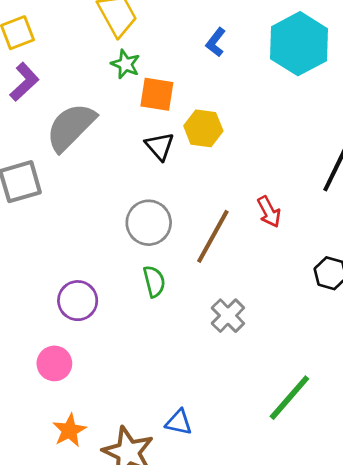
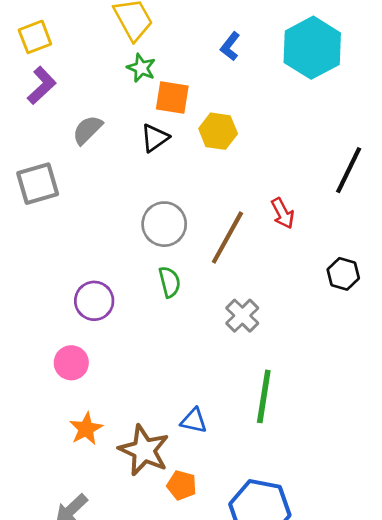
gray semicircle: (71, 127) -> (87, 130), size x0.6
black triangle: (160, 146) -> (155, 138), moved, turned 36
green line: (289, 398) -> (264, 396), moved, turned -32

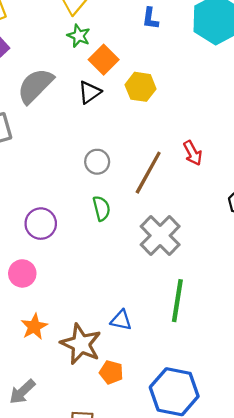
blue L-shape: (230, 46) -> (150, 18), turned -30
orange square: (172, 98) -> (104, 60), turned 36
gray semicircle: (87, 130) -> (35, 86), size x1.5
gray circle: (164, 224) -> (97, 162), size x0.7
gray cross: (242, 316) -> (160, 236), size x1.5

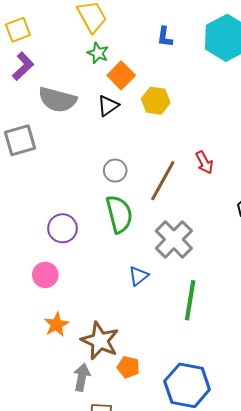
gray semicircle: (35, 86) -> (57, 100), turned -120
green semicircle: (101, 208) -> (119, 214), size x1.6
blue triangle: (121, 320) -> (138, 276), moved, turned -50
gray arrow: (22, 392) -> (82, 377), moved, turned 144

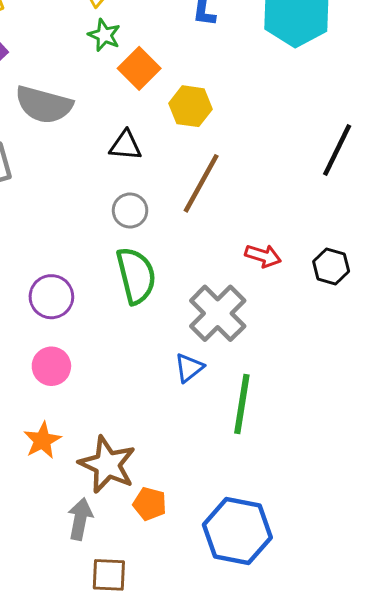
black triangle: (108, 106) -> (125, 145), moved, turned 40
red arrow: (204, 162) -> (263, 256), moved, turned -45
brown line: (163, 181) -> (201, 183), moved
pink circle: (45, 275) -> (51, 366), moved
blue triangle: (138, 276) -> (189, 368), moved

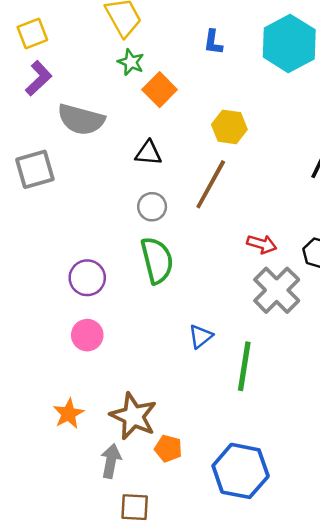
yellow hexagon: (191, 106) -> (229, 127), moved
gray cross: (218, 313) -> (277, 290), moved
orange star: (42, 440) -> (69, 414), moved

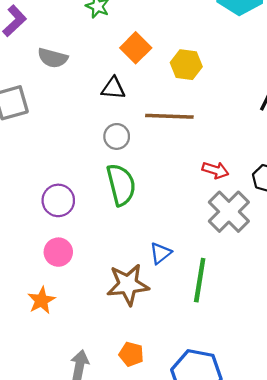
orange square: (160, 90) -> (136, 48), moved
gray semicircle: (81, 119) -> (53, 58), size x0.7
brown line: (211, 184) -> (169, 116), turned 63
orange star: (69, 414) -> (41, 300), moved
brown star: (133, 416) -> (128, 285), moved, turned -30

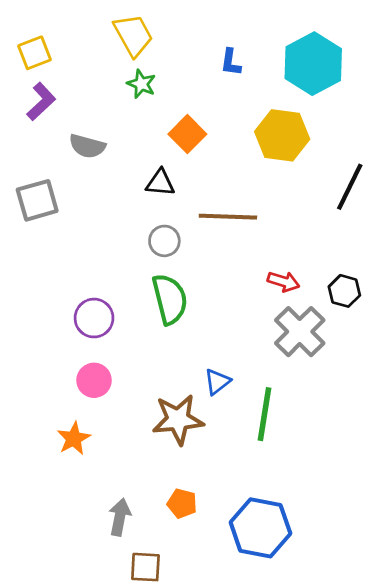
yellow hexagon: (186, 65) -> (282, 135), moved, size x1.4

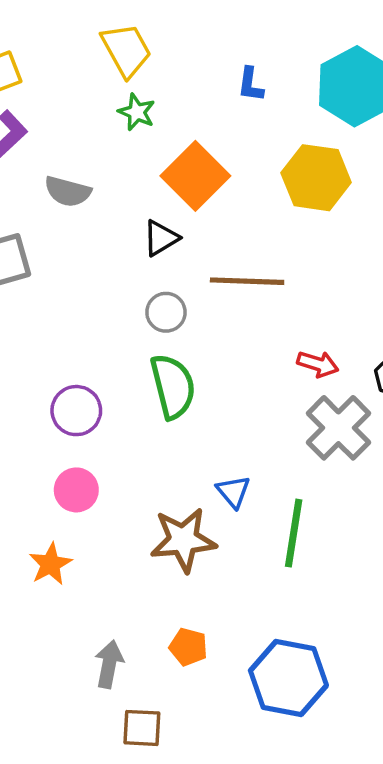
orange square: (187, 134) -> (195, 176), size x1.4
black triangle: (160, 183) -> (161, 238), turned -36
blue triangle: (217, 382) -> (233, 492), turned -32

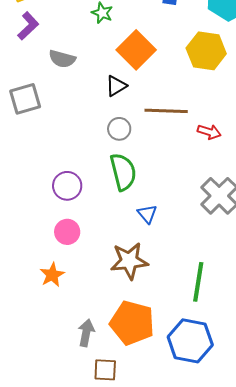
red arrow: (318, 364) -> (209, 132), moved
blue triangle: (233, 492) -> (147, 214), moved
green line: (294, 533) -> (198, 282), moved
orange pentagon: (188, 647) -> (132, 323), size x2.0

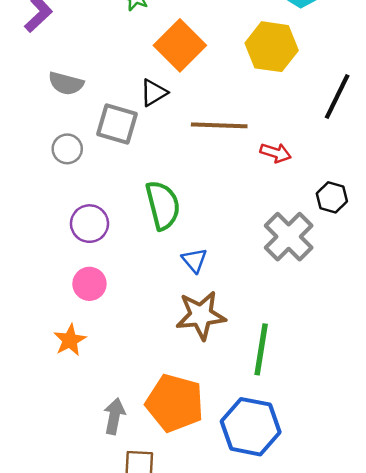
gray semicircle: (62, 59) -> (66, 83), moved
gray square: (25, 99) -> (117, 124), moved, turned 32
gray circle: (119, 129) -> (67, 149), moved
brown star: (129, 261) -> (201, 315), moved

